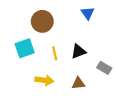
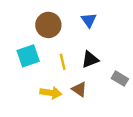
blue triangle: (88, 13) -> (89, 20), moved
brown triangle: (78, 83) -> (79, 89), moved, turned 40

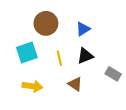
blue triangle: (89, 20) -> (83, 29), moved, turned 32
yellow arrow: (51, 93) -> (32, 86), moved

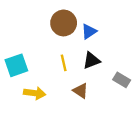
brown circle: (46, 23) -> (64, 23), moved
cyan square: (27, 53) -> (16, 65), moved

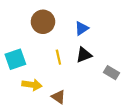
brown circle: (64, 23) -> (43, 22), moved
brown triangle: (81, 91) -> (58, 97), moved

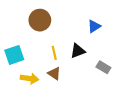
blue triangle: (82, 28) -> (94, 26), moved
brown triangle: (58, 97) -> (54, 73), moved

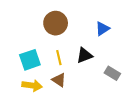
brown circle: (40, 20) -> (56, 23), moved
cyan square: (14, 55) -> (30, 60), moved

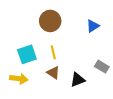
black triangle: (85, 55) -> (78, 80), moved
yellow arrow: (32, 86) -> (19, 79), moved

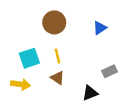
gray rectangle: (102, 67) -> (110, 71), turned -56
black triangle: (78, 80) -> (90, 93), moved

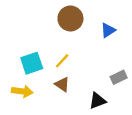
brown circle: (54, 22) -> (70, 19), moved
yellow line: (57, 56) -> (62, 61), turned 56

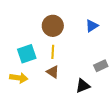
brown circle: (70, 19) -> (53, 26), moved
yellow line: (62, 61) -> (53, 52), turned -40

